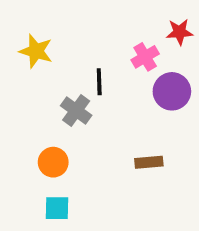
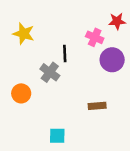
pink cross: (145, 57) -> (95, 37), turned -35
orange circle: (53, 162) -> (21, 93), moved
cyan square: (57, 208) -> (57, 136), moved

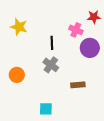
gray cross: (50, 72) -> (51, 65), moved

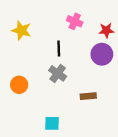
red star: (94, 17) -> (106, 30), moved
pink cross: (76, 30) -> (75, 21), moved

